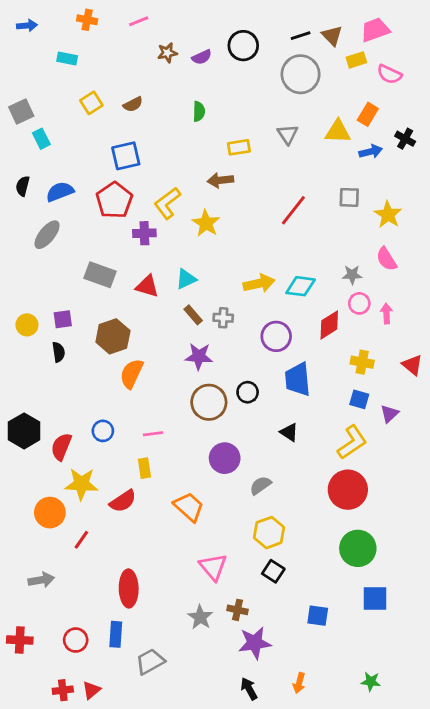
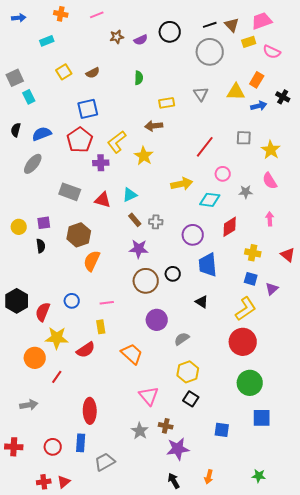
cyan rectangle: (67, 58) -> (47, 41), turned -32
yellow arrow: (259, 283) -> (182, 184), moved
pink circle: (359, 303) -> (223, 174), moved

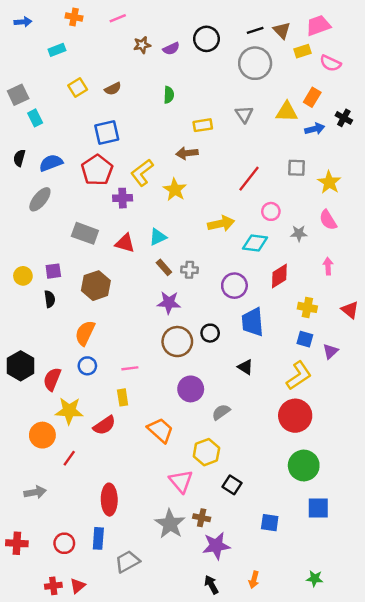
orange semicircle: (92, 261) -> (85, 333), moved
yellow hexagon: (188, 372) -> (206, 452), moved
gray star: (140, 431) -> (170, 524), size x1.4

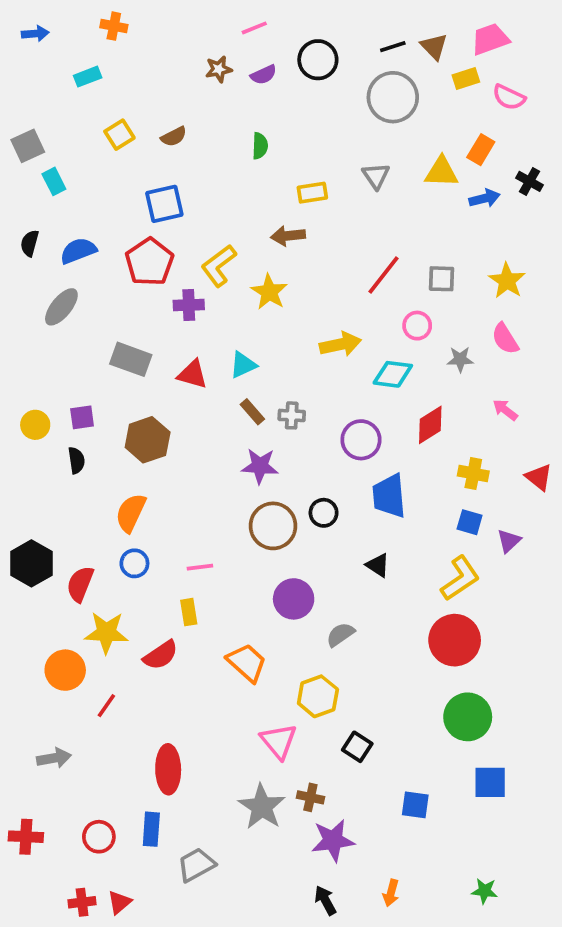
pink line: (118, 18) -> (254, 28), moved
gray square: (296, 168) -> (441, 279), moved
pink arrow: (328, 266) -> (505, 410), turned -49

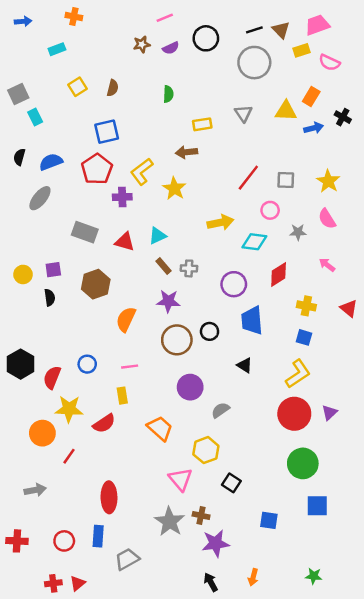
brown semicircle: (174, 137) -> (113, 88), turned -49
orange semicircle: (131, 513) -> (126, 319), moved
purple triangle: (509, 541) -> (329, 413), moved

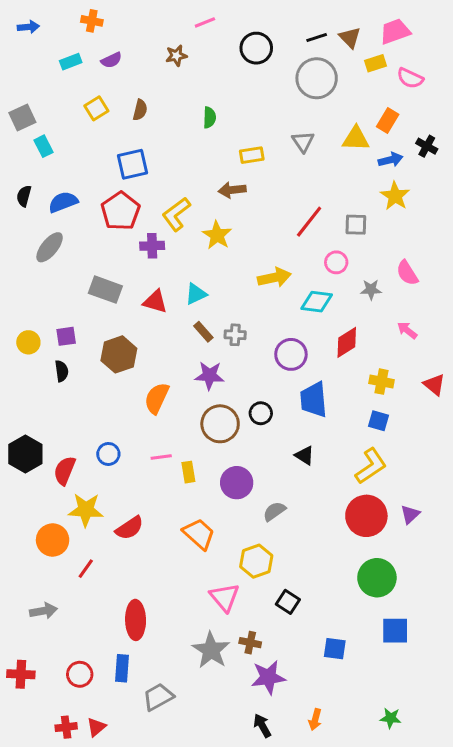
purple semicircle: (171, 48) -> (111, 60), moved
yellow star: (328, 181) -> (395, 196), moved
yellow rectangle: (122, 396) -> (188, 472), moved

